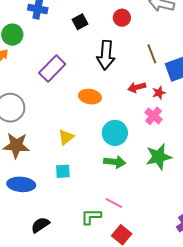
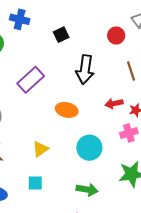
red circle: (122, 18) -> (116, 36), moved
pink cross: (153, 116) -> (129, 133), turned 30
green arrow: (115, 162) -> (87, 190), moved

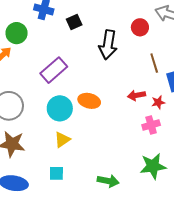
black square: (61, 35) -> (74, 22), moved
black arrow: (85, 69) -> (108, 45), moved
cyan circle: (89, 148) -> (60, 108), moved

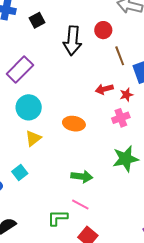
red circle: (140, 27) -> (103, 30), moved
orange ellipse: (89, 101) -> (74, 124), moved
cyan square: (56, 173) -> (20, 173), moved, turned -35

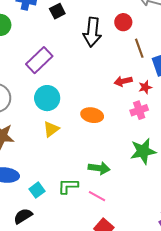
cyan square: (20, 173) -> (37, 190), moved
green L-shape: (58, 218) -> (68, 186), moved

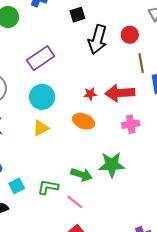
black square: (57, 11) -> (77, 15), moved
red arrow: (123, 81) -> (120, 93), size x1.6
red star: (145, 87) -> (90, 94), moved
green star: (143, 151) -> (112, 165), moved

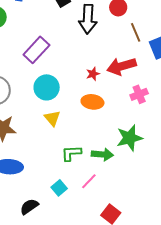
yellow triangle: (41, 128) -> (52, 118), turned -30
cyan square: (17, 186) -> (59, 188), moved
green L-shape: (48, 187) -> (71, 153), moved
pink line: (75, 202) -> (89, 181), moved, turned -72

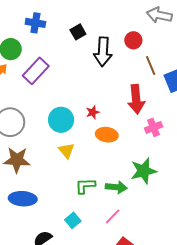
purple rectangle: (36, 50) -> (36, 71), moved
red arrow: (121, 66) -> (136, 99), turned -80
red star: (93, 74) -> (93, 112), moved
pink line: (89, 181) -> (113, 216), moved

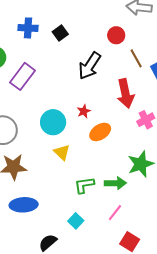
blue cross: (35, 23) -> (28, 28), moved
black arrow: (103, 52) -> (90, 66), moved, turned 36
orange ellipse: (107, 135) -> (100, 132), turned -35

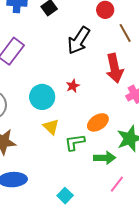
orange ellipse: (100, 132) -> (98, 122), moved
green L-shape: (84, 185) -> (75, 142), moved
pink line: (115, 213) -> (117, 184), moved

